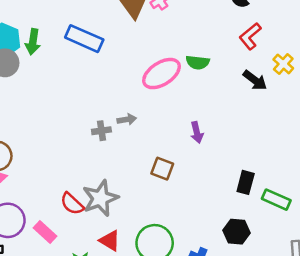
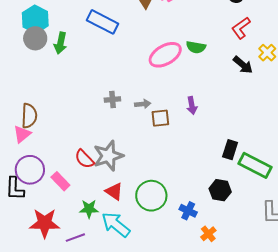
green arrow: (33, 42) -> (61, 43), moved
gray arrow: (127, 119) -> (143, 104), moved
brown square: (162, 169) -> (160, 118), moved, turned -30
green rectangle: (276, 200) -> (255, 165), size x1.4

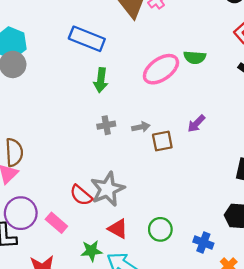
green arrow: (61, 43) -> (101, 80), moved
purple arrow: (192, 105) -> (196, 123), turned 60
green circle: (151, 196) -> (160, 229), size x0.7

